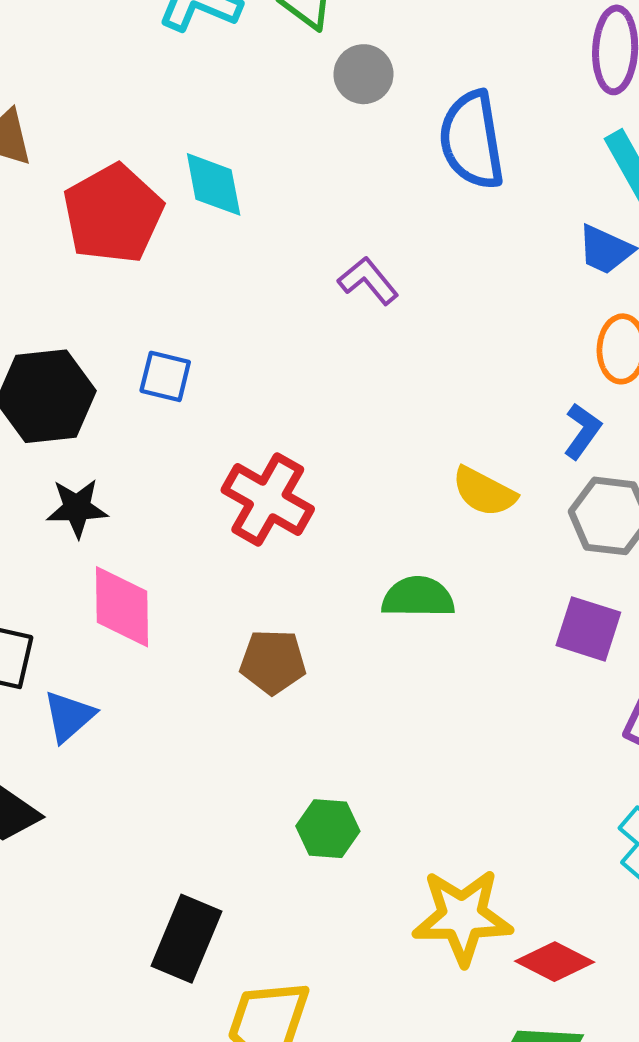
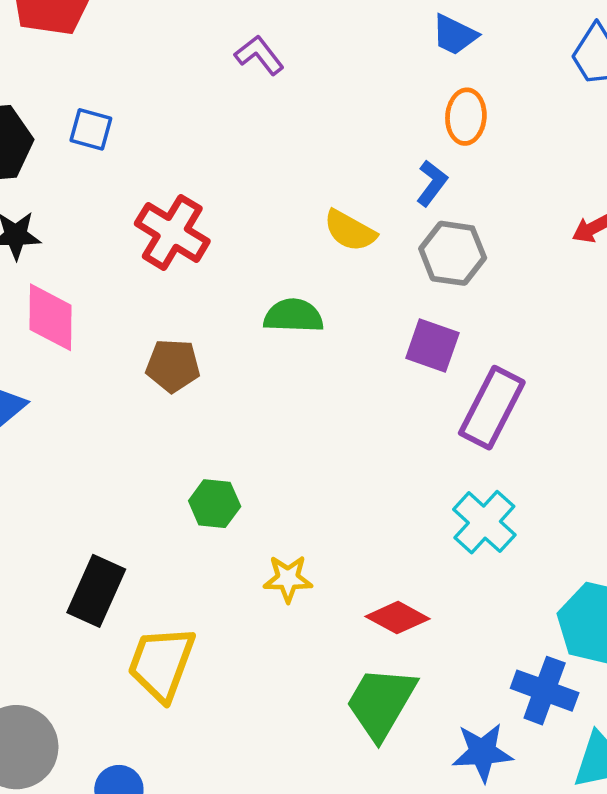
yellow star: (462, 917) -> (288, 579), moved, size x0.6

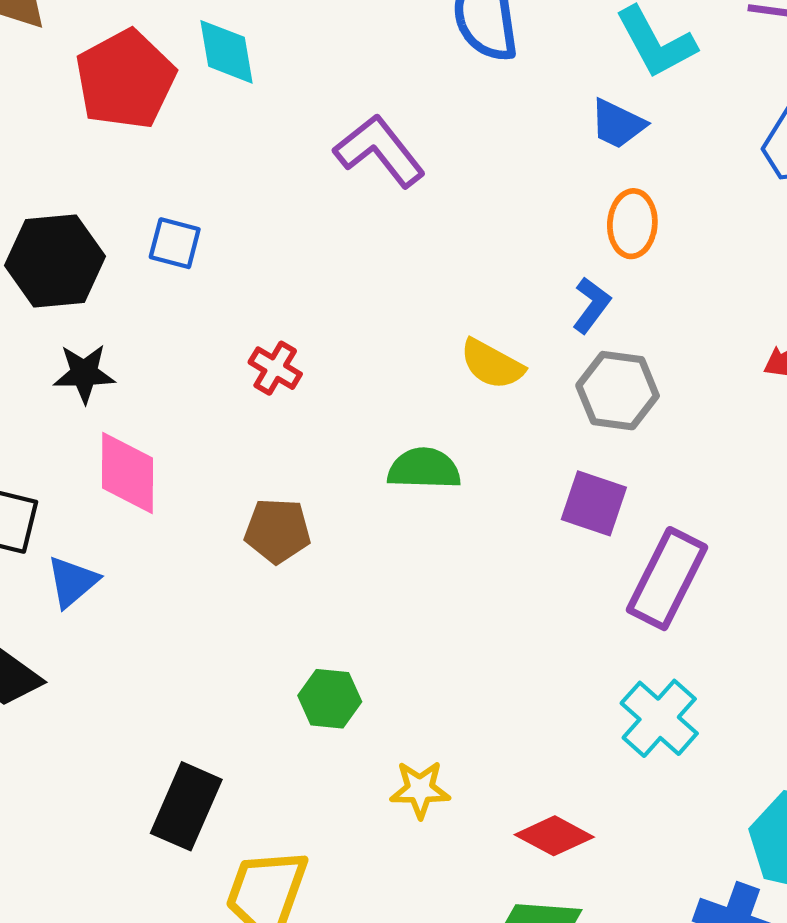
purple L-shape: (259, 55) -> (380, 151), size x1.5
red cross: (172, 232) -> (275, 368), size x0.6

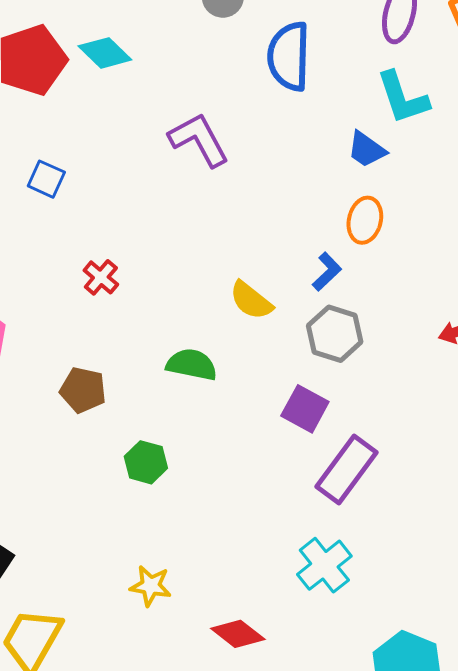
cyan diamond: (226, 52) -> (105, 53), turned -46
green hexagon: (330, 699) -> (146, 462), moved

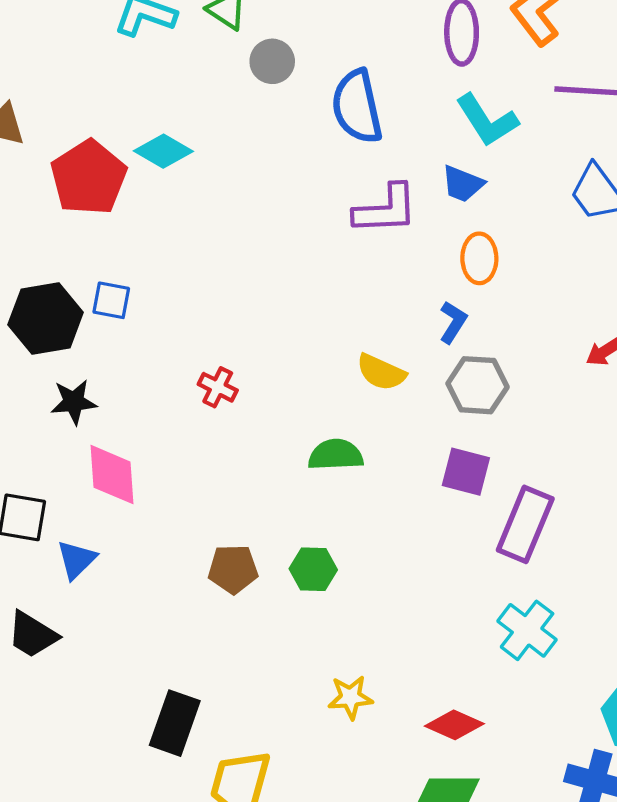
purple L-shape: (199, 140) -> (386, 209), moved, turned 130
blue square: (46, 179) -> (111, 300), moved
brown pentagon: (83, 390) -> (233, 569), moved

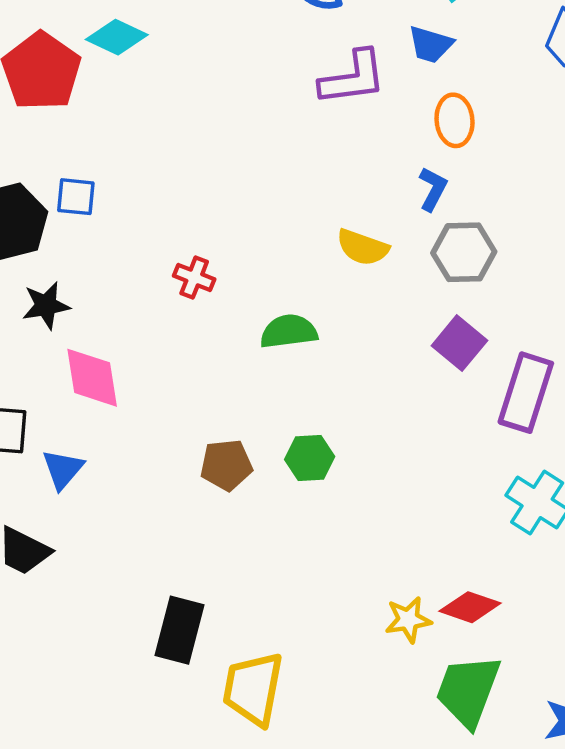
green semicircle: (336, 455) -> (289, 331), moved
purple square: (466, 472) -> (459, 343), turned 30
yellow star: (350, 697) -> (408, 620), moved

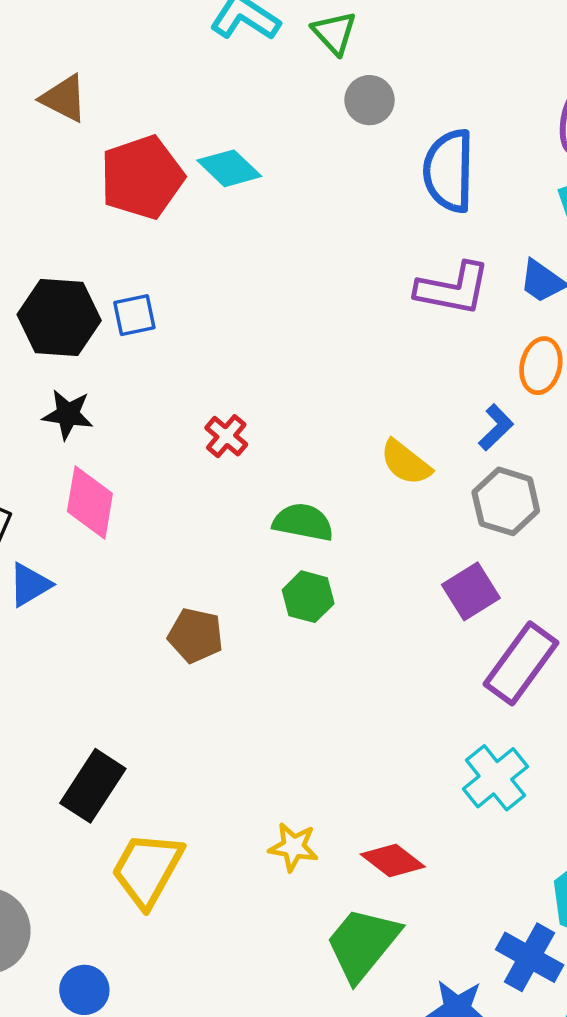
blue square: (76, 197) -> (134, 315), turned -36
green hexagon: (310, 458) -> (308, 597), moved
yellow star: (408, 620) -> (293, 847), moved

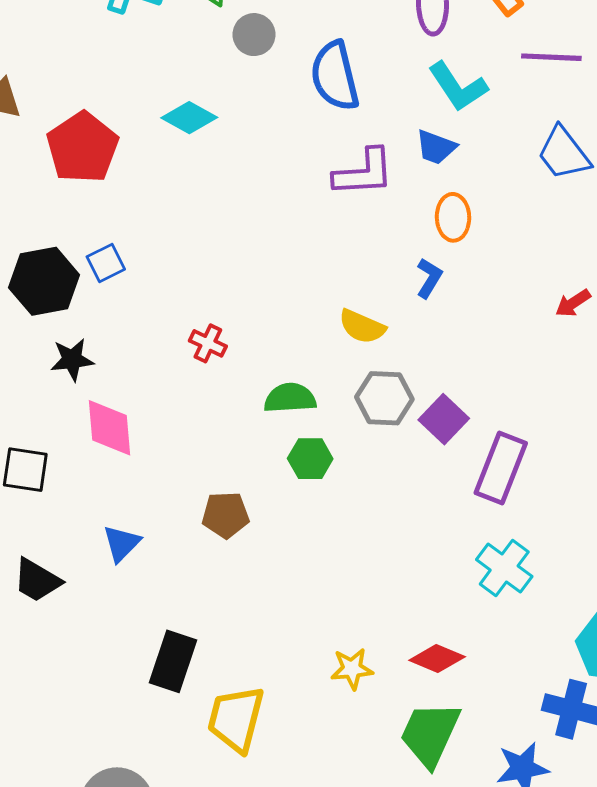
cyan diamond: (229, 168) -> (189, 118), moved
gray hexagon: (506, 501) -> (384, 398), moved
blue triangle: (30, 585) -> (122, 543), moved

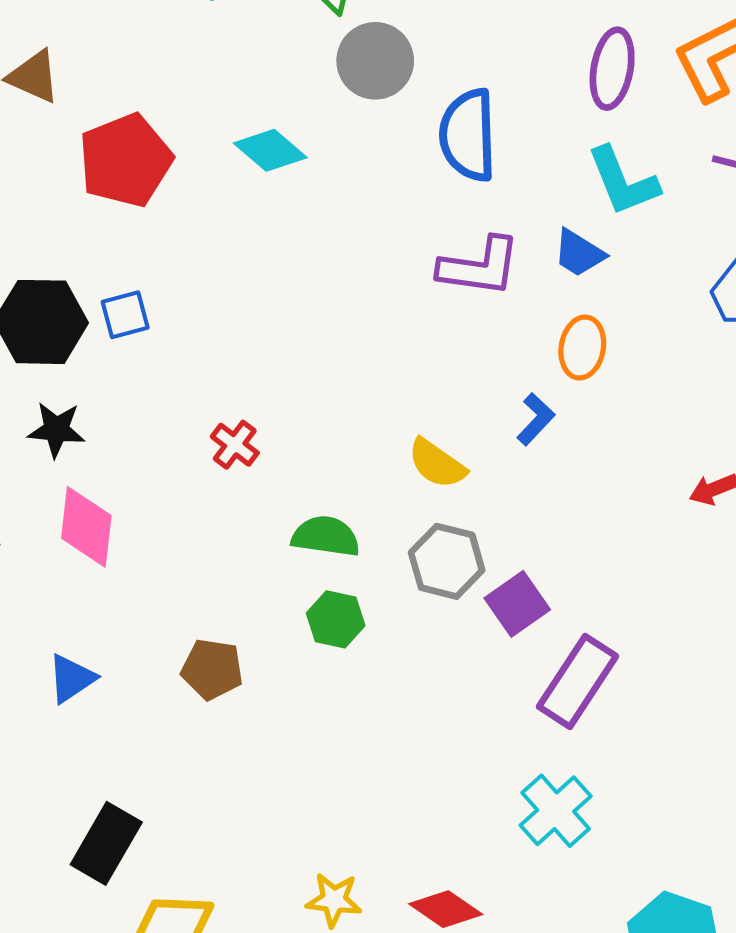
gray circle: (254, 35) -> (375, 61), size x1.4

